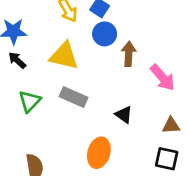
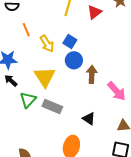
yellow triangle: (64, 56) -> (45, 77), turned 45
green triangle: (30, 101) -> (28, 100), moved

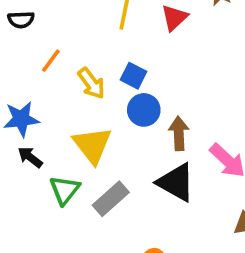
orange line: (26, 30) -> (51, 61), turned 64
gray rectangle: (52, 106) -> (111, 199), turned -60
black triangle: (89, 119) -> (176, 182), moved, size x1.6

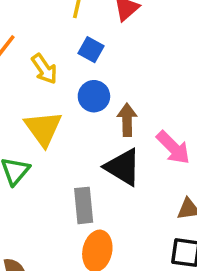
blue square: (134, 76) -> (91, 50), moved
gray rectangle: (111, 199) -> (84, 205), moved, turned -56

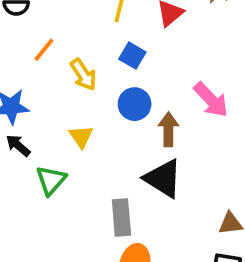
yellow triangle: (43, 129) -> (81, 137), size x0.6
pink arrow: (173, 148) -> (211, 100), moved

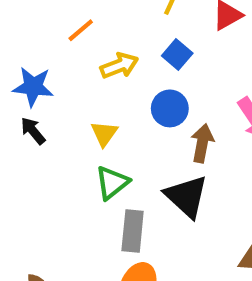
yellow arrow: (83, 75) -> (119, 66), turned -88
green triangle: (51, 180) -> (112, 183), moved

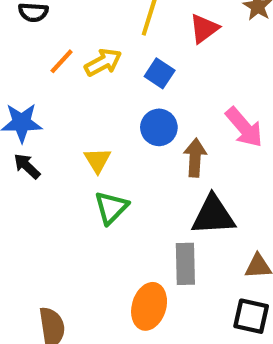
yellow arrow: (119, 66) -> (103, 62), moved
black triangle: (186, 196) -> (213, 215), moved, turned -39
gray rectangle: (133, 231) -> (185, 264), moved

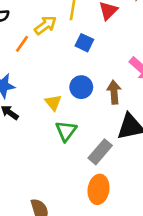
yellow arrow: (103, 62) -> (45, 25), moved
blue circle: (159, 127) -> (81, 87), moved
gray rectangle: (185, 264) -> (100, 152), moved, turned 50

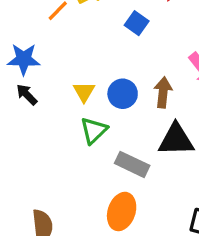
blue circle: (81, 87) -> (123, 94), moved
gray rectangle: (100, 152) -> (132, 164), turned 65

